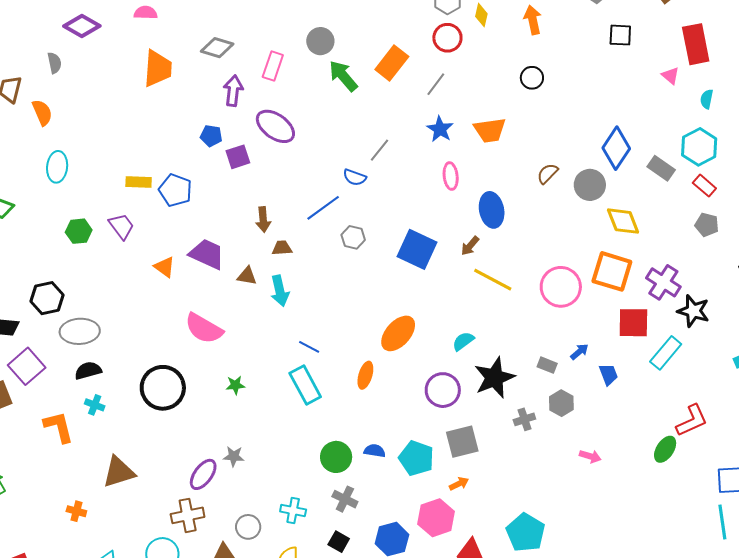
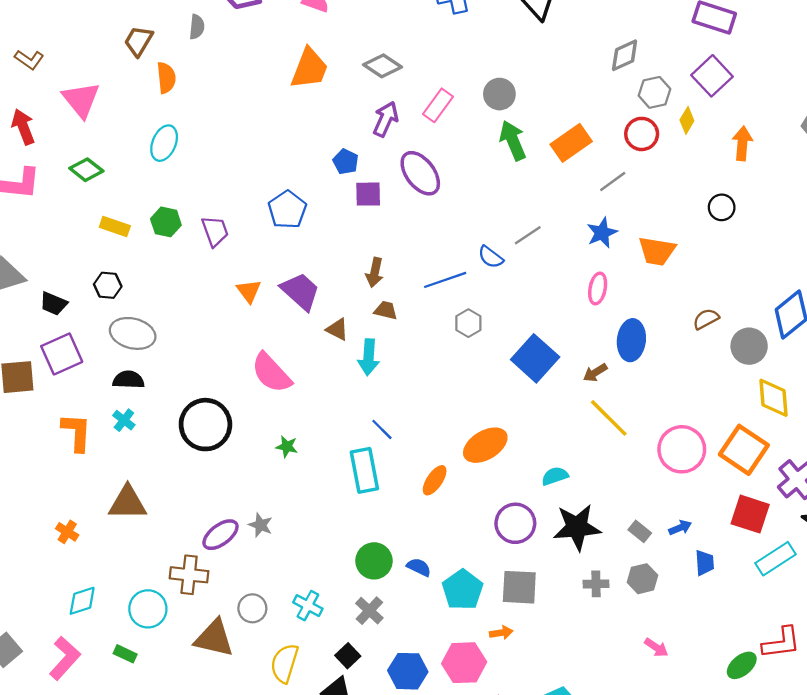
yellow rectangle: (139, 182) -> (115, 226), moved
black hexagon: (47, 298) -> (108, 285), size x0.7

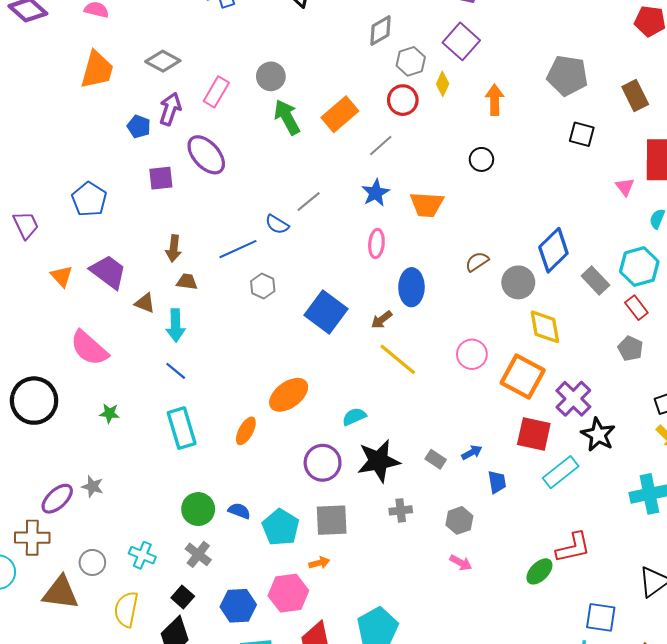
blue pentagon: (346, 162) -> (139, 127), moved
blue line: (382, 429) -> (176, 371), moved
pink circle: (682, 449) -> (472, 354), moved, size x0.7
gray hexagon: (642, 579) -> (459, 520), moved

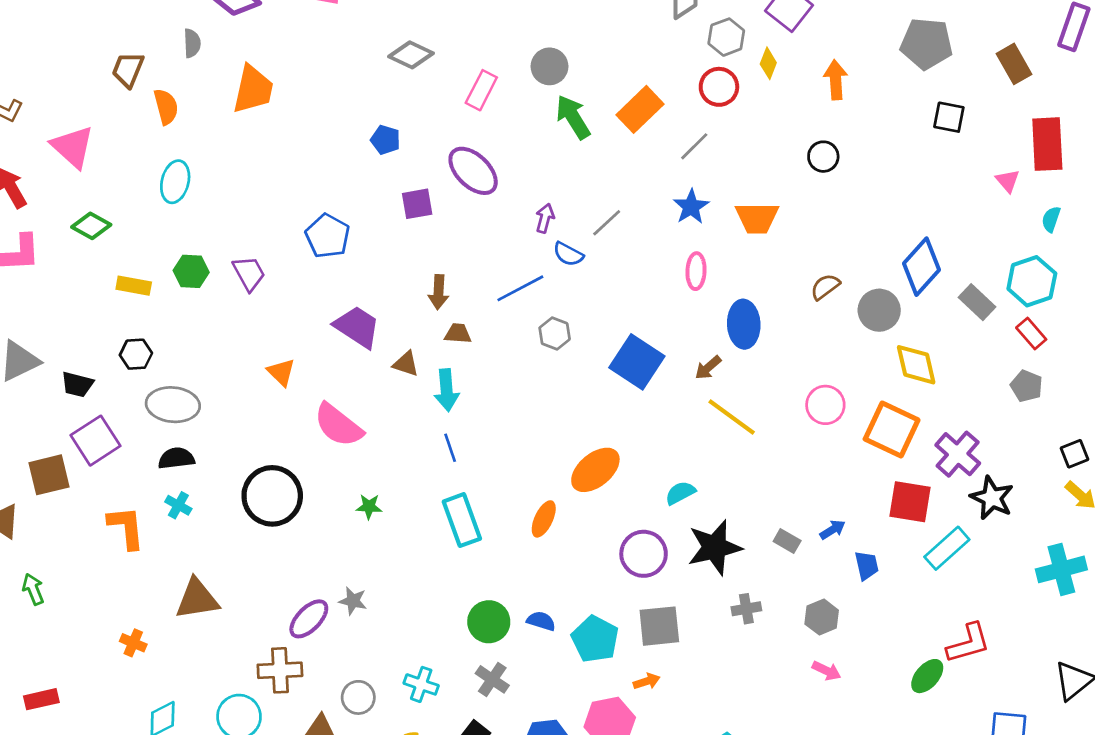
orange trapezoid: (97, 70) -> (253, 89), moved
purple arrow: (170, 109) -> (545, 218), moved, size x0.7
orange triangle: (62, 276) -> (281, 372), moved
blue line: (176, 371) -> (450, 448), turned 35

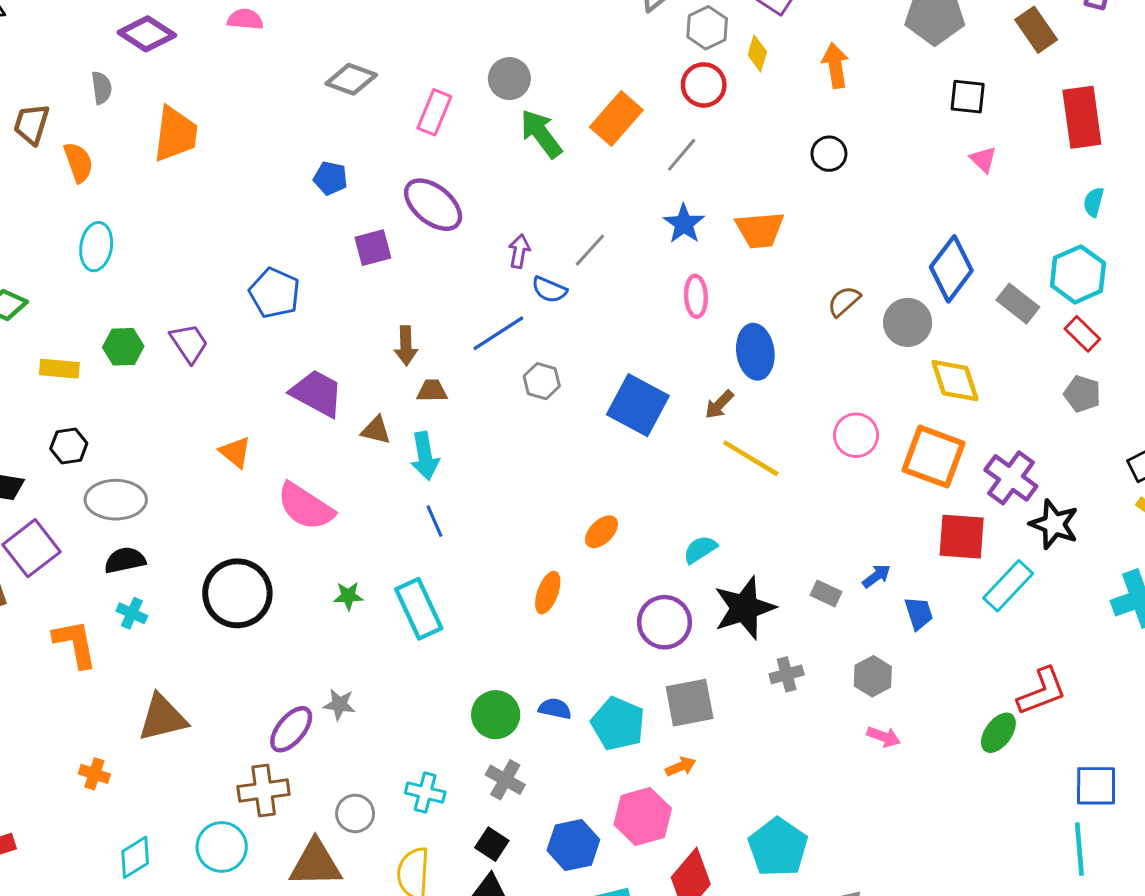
pink triangle: (1008, 181) -> (983, 160), moved
orange ellipse: (595, 470) -> (602, 532), size x0.6
cyan rectangle: (462, 520) -> (419, 609), moved

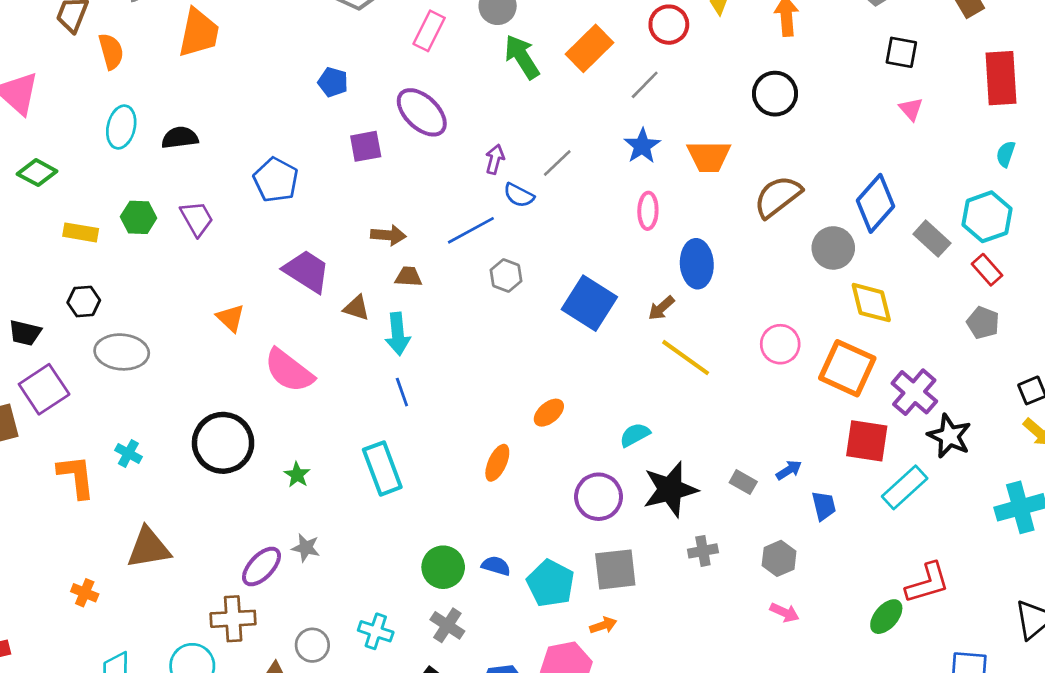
black circle: (829, 154) -> (775, 94), size x1.4
brown semicircle: (844, 301) -> (778, 197), moved, size x1.6
brown arrow: (406, 346) -> (388, 235), turned -88
black semicircle: (125, 560) -> (180, 138), moved
green star: (348, 596) -> (297, 475), moved, turned 30

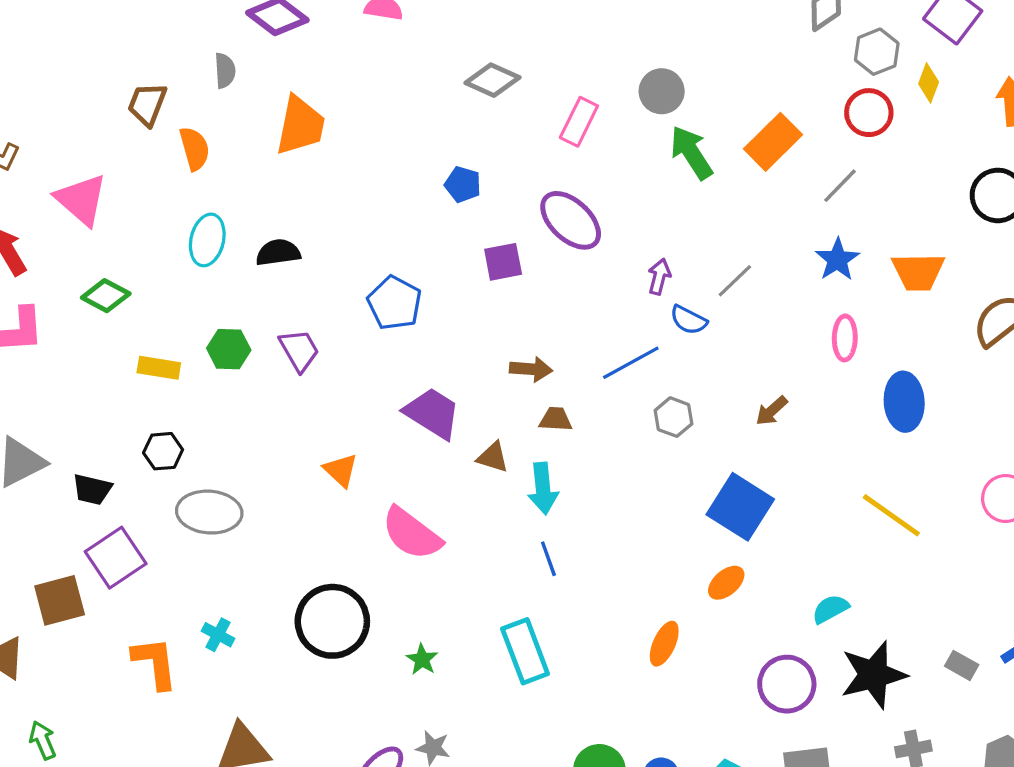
blue square: (589, 303) -> (740, 507), moved
brown arrow: (661, 308) -> (772, 411), moved

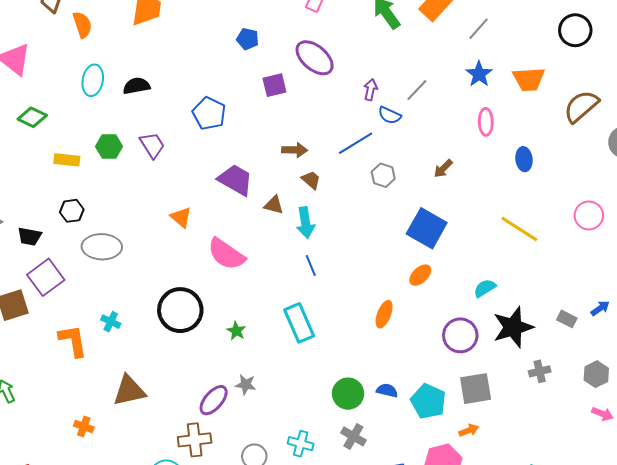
blue ellipse: (904, 402) -> (524, 159), size x0.7
brown trapezoid: (556, 419) -> (311, 180), turned 40

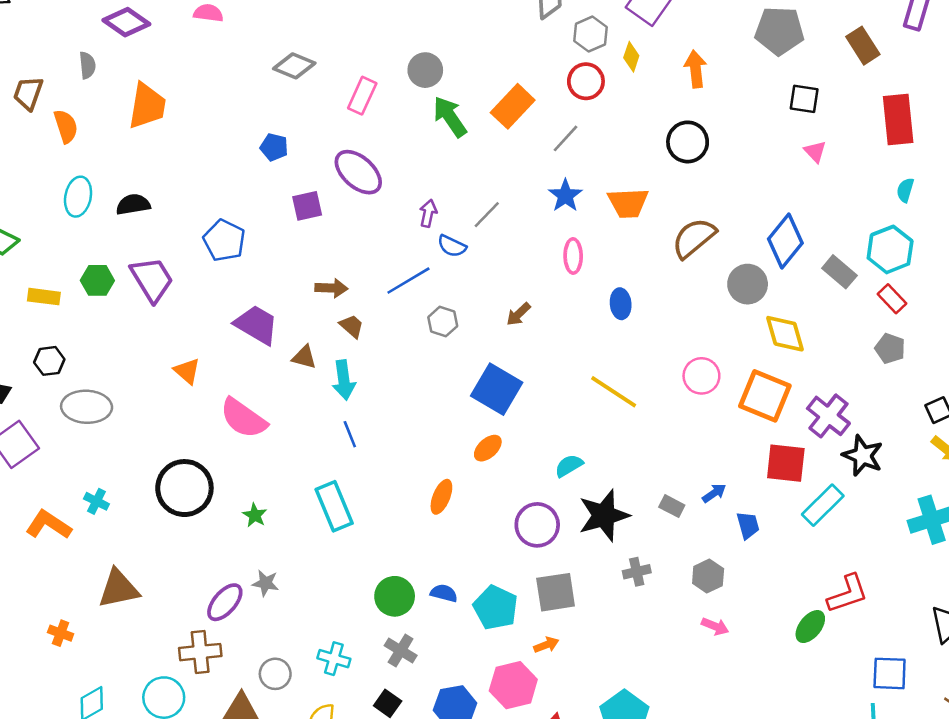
purple trapezoid: (152, 145) -> (152, 279), size x1.4
orange L-shape: (73, 341) -> (48, 525), turned -48

